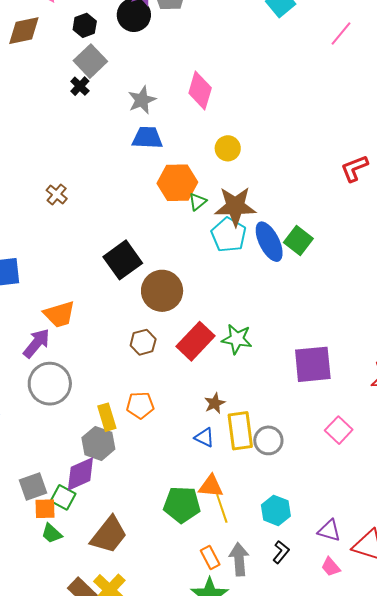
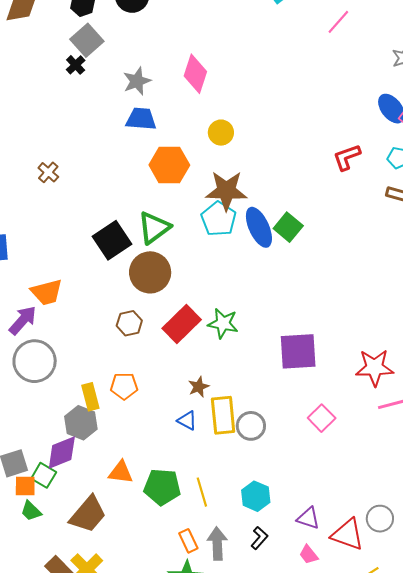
green triangle: (198, 202) -> (154, 228), moved, size x1.8
orange triangle: (211, 486) -> (121, 472), moved

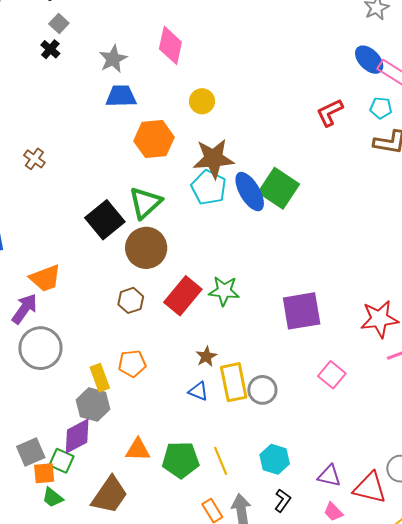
gray square: (87, 40) -> (59, 23), size x0.6
green square: (288, 227) -> (279, 188), size x1.4

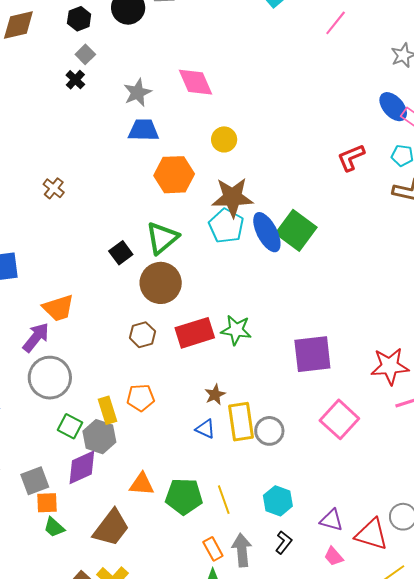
pink diamond: (170, 45) -> (195, 82), turned -39
black square: (105, 220) -> (121, 253), size x0.6
red rectangle: (183, 296) -> (195, 333), turned 30
pink square: (332, 375) -> (339, 419), size x1.4
green square: (62, 461) -> (70, 426), moved

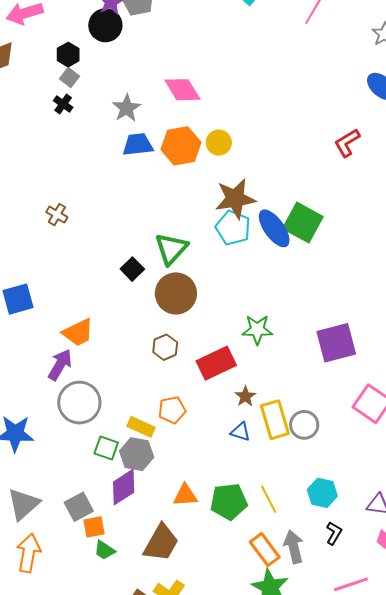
black hexagon: (79, 19) -> (68, 55), moved
orange hexagon: (174, 175) -> (181, 146), moved
red rectangle: (195, 333) -> (216, 363), moved
yellow rectangle: (107, 410) -> (141, 427), turned -40
orange rectangle: (213, 549) -> (265, 550), size x1.4

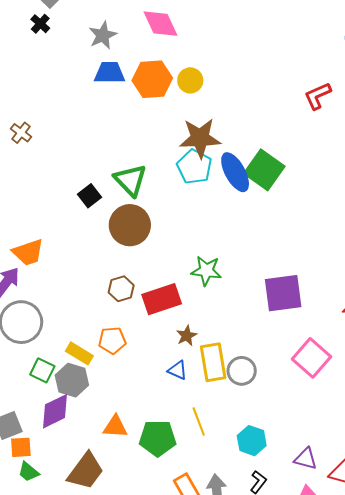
green triangle: (171, 249) -> (130, 180), turned -33
brown hexagon: (165, 347) -> (121, 289), moved
yellow line: (269, 499) -> (199, 421), moved

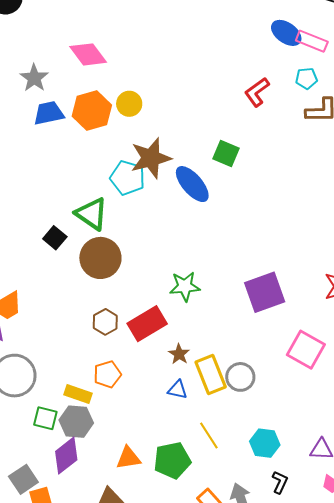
cyan pentagon: (194, 167) -> (128, 178), moved
green square: (264, 170) -> (226, 154), moved, size x0.7

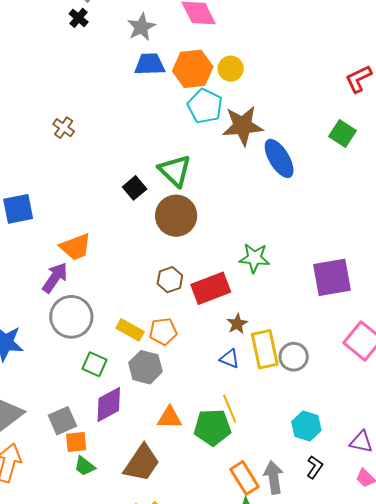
green square: (226, 154) -> (343, 134), moved
cyan pentagon: (128, 178) -> (205, 106), moved
yellow rectangle: (78, 394) -> (130, 330), moved
gray hexagon: (76, 422) -> (145, 367), moved
yellow line: (209, 435) -> (230, 409), moved

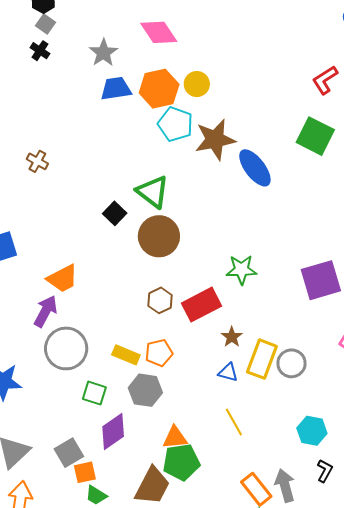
green square: (343, 134) -> (315, 136), size x1.4
yellow rectangle: (265, 349) -> (262, 359), turned 39
green pentagon: (212, 427) -> (181, 462), moved

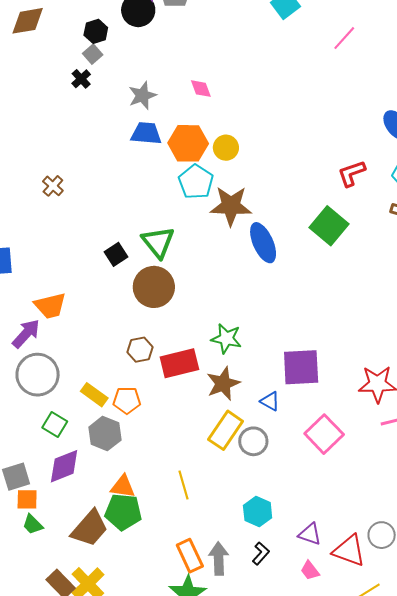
pink diamond: (159, 32) -> (201, 89), size x0.6
brown star: (232, 337) -> (223, 384), moved, size x1.6
blue triangle: (228, 372) -> (270, 401), moved

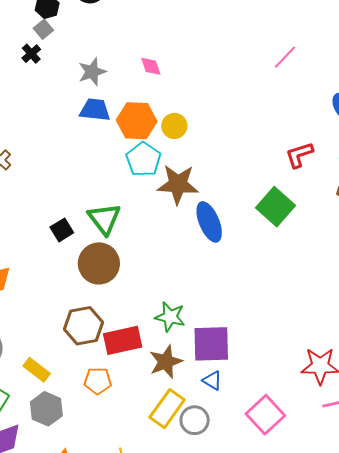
pink line: (344, 38) -> (285, 57), moved
brown hexagon: (140, 350) -> (83, 326), size x1.5
purple square: (301, 367) -> (211, 344), moved
orange pentagon: (127, 400) -> (98, 381), moved

